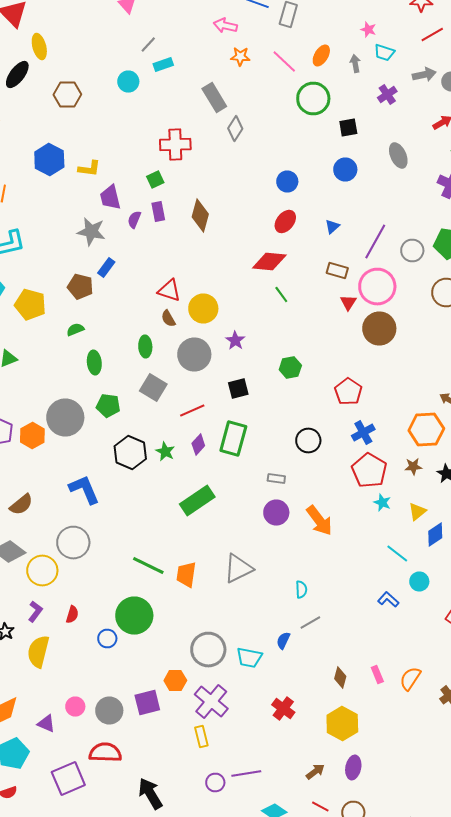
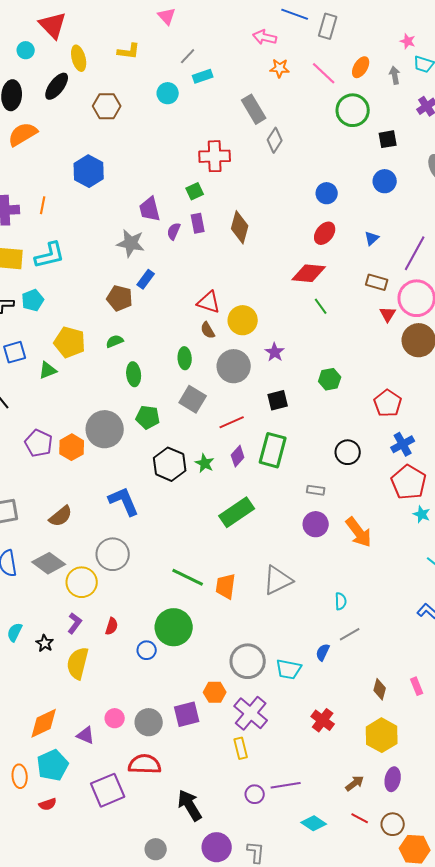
yellow L-shape: (89, 168) -> (129, 51), moved
yellow pentagon: (30, 304) -> (70, 342), moved

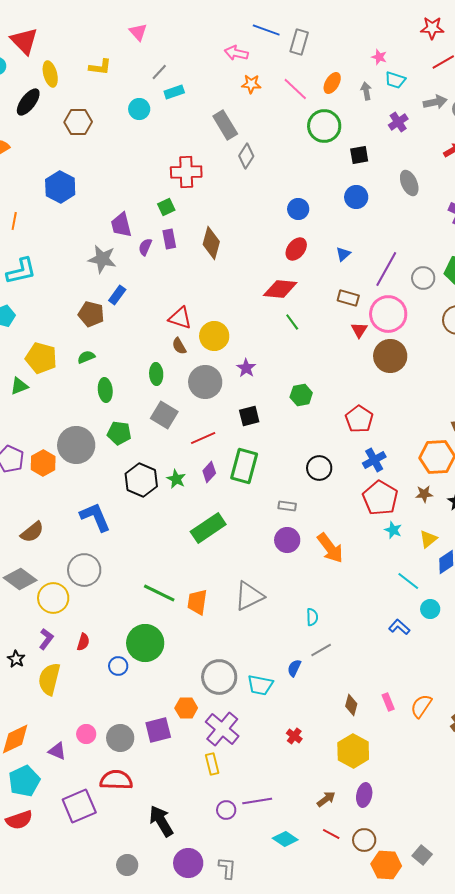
red cross: (323, 720) -> (294, 736), size x0.7
red semicircle: (48, 804) -> (19, 820), size x1.5

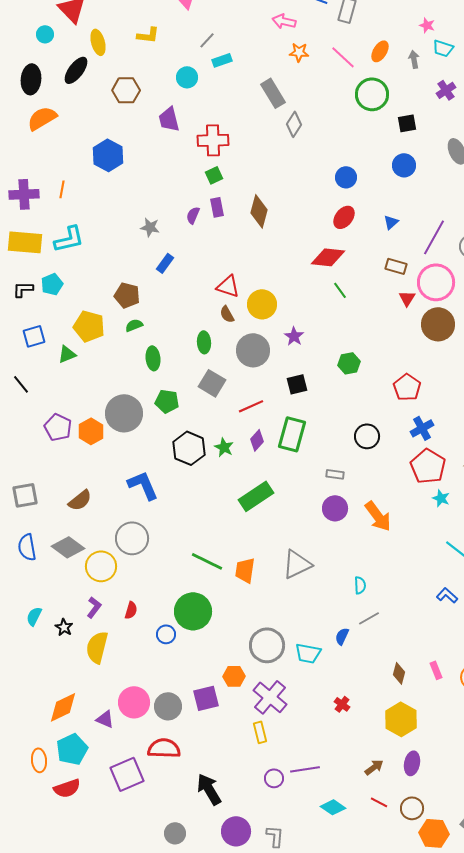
red cross: (186, 172) -> (213, 140), moved
purple trapezoid: (121, 225) -> (169, 119), moved
gray star: (102, 259) -> (150, 227), size x0.7
brown pentagon: (91, 314) -> (127, 295), moved
pink circle: (86, 734) -> (134, 702), size x1.6

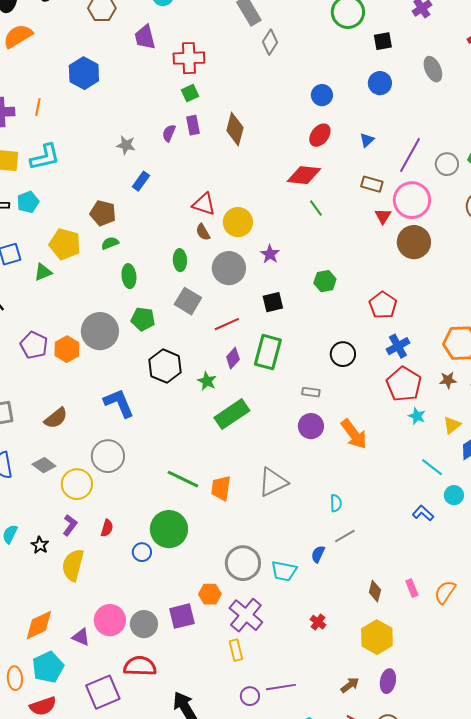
green star: (224, 447) -> (207, 381), moved
gray diamond: (68, 547) -> (44, 465), size x0.7

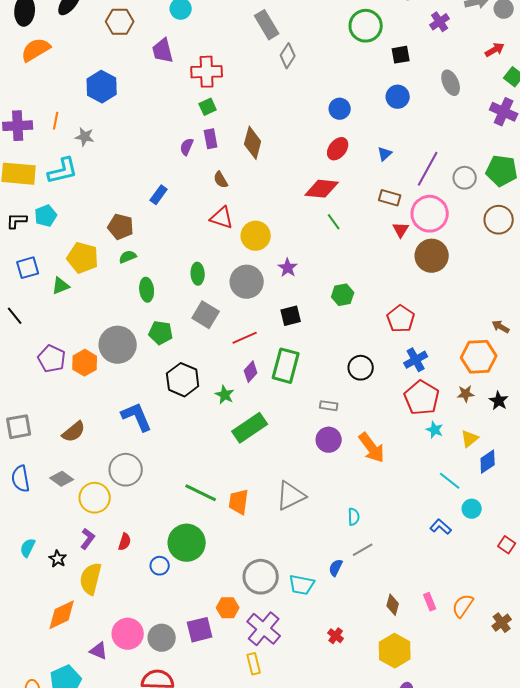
gray star: (126, 145) -> (85, 137), moved
brown semicircle: (203, 232) -> (221, 180), moved
orange diamond: (39, 625) -> (62, 615), moved

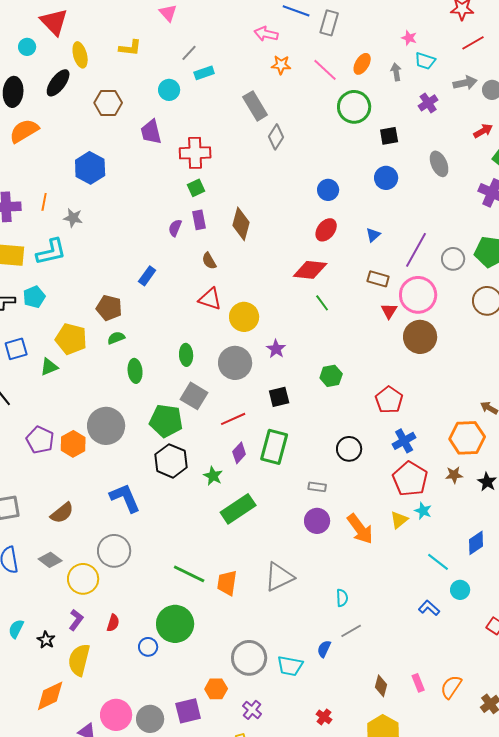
green pentagon: (161, 333) -> (166, 421), moved, size x1.4
yellow triangle: (470, 439) -> (399, 520), moved
purple cross: (264, 629) -> (252, 710), size x0.6

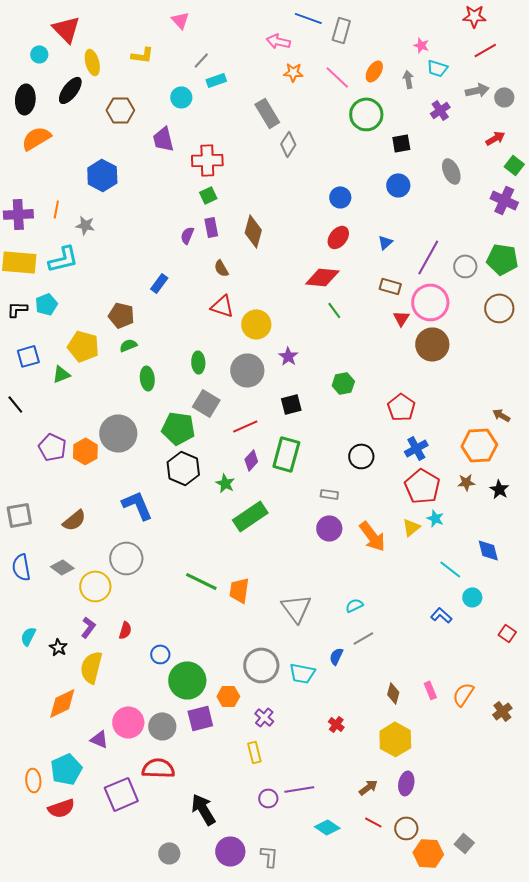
blue diamond: (476, 543) -> (488, 550), turned -70
gray triangle: (279, 577) -> (296, 608), moved, turned -40
cyan semicircle: (342, 598) -> (354, 605), turned -114
green circle: (175, 624) -> (187, 680), moved

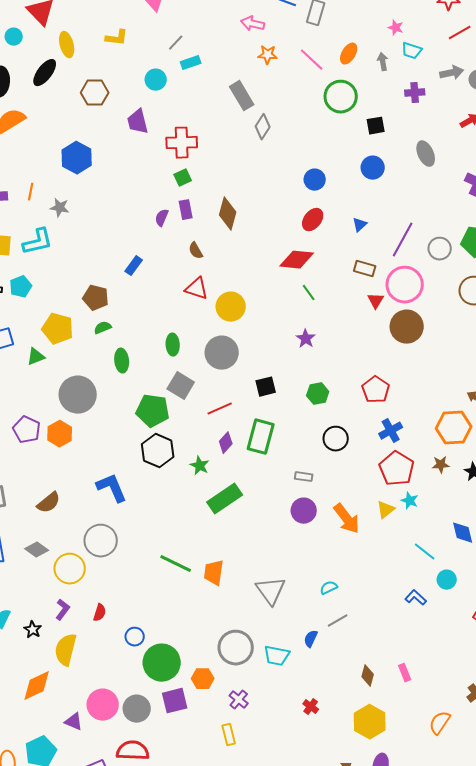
purple cross: (440, 110) -> (415, 93), turned 30
purple star: (288, 356) -> (306, 339), moved
green hexagon: (343, 383) -> (318, 394), moved
gray circle: (118, 433) -> (78, 395), moved
orange semicircle: (463, 694) -> (440, 723), moved

